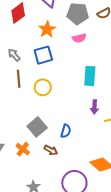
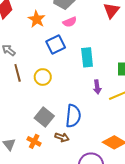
blue square: (43, 55) -> (56, 45), moved
blue semicircle: (66, 131) -> (73, 116), size x1.6

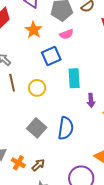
cyan rectangle: (87, 57) -> (74, 78), moved
brown arrow: (62, 137) -> (38, 165), moved, turned -64
orange cross: (34, 141) -> (18, 163), moved

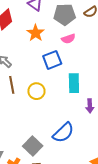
gray square: (37, 128) -> (33, 146), moved
blue semicircle: (66, 128) -> (63, 133), turned 35

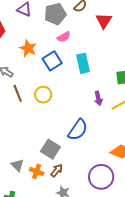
orange star: (36, 33) -> (28, 48), moved
cyan rectangle: (74, 83) -> (83, 63), moved

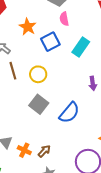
pink semicircle: (64, 37) -> (64, 19), turned 104
cyan rectangle: (83, 63) -> (81, 47), turned 42
gray square: (50, 149) -> (39, 104), moved

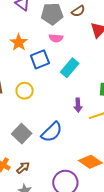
pink semicircle: (64, 19) -> (56, 38), turned -80
gray square: (39, 104) -> (22, 134), moved

